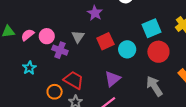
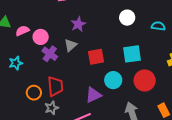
purple star: (95, 13) -> (78, 24), moved
cyan square: (151, 28) -> (132, 54), moved
cyan circle: (127, 49) -> (113, 80), moved
red trapezoid: (74, 80) -> (55, 86), turned 40

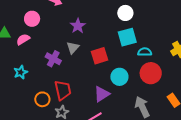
cyan semicircle: (158, 26) -> (145, 52), moved
pink circle: (41, 37) -> (32, 19), moved
cyan square: (132, 54) -> (127, 37), moved

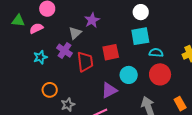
gray triangle: (73, 48) -> (75, 33), moved
cyan star: (21, 72) -> (40, 57), moved
red trapezoid: (63, 90) -> (85, 62), moved

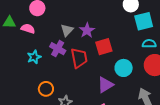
purple star: (92, 20) -> (87, 30), moved
pink semicircle: (36, 28) -> (28, 29), turned 48
cyan square: (140, 36) -> (144, 21), moved

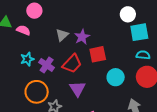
purple cross: (58, 49) -> (47, 65), moved
red trapezoid: (79, 58) -> (72, 64), turned 50
purple triangle: (105, 85) -> (77, 89), moved, turned -36
orange circle: (46, 89) -> (37, 92), size x1.5

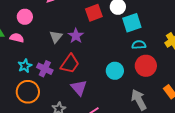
red square: (98, 54) -> (94, 13), moved
orange circle: (37, 92) -> (28, 92), moved

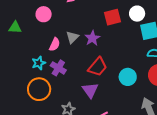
pink semicircle: (17, 38) -> (55, 44), moved, turned 96
red trapezoid: (70, 64) -> (98, 67), moved

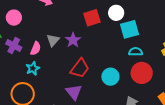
pink circle: (44, 14) -> (14, 18), moved
cyan star: (39, 63) -> (33, 68), moved
purple cross: (58, 68) -> (14, 46), moved

